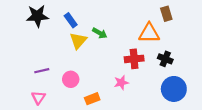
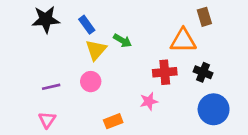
pink circle: (71, 79) -> (91, 82), moved

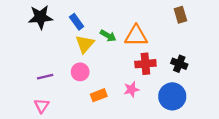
orange triangle: (183, 41) -> (136, 36), moved
blue circle: (214, 109) -> (172, 96), moved
orange rectangle: (113, 121) -> (99, 95), moved

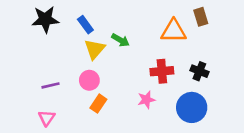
orange triangle: (136, 36) -> (174, 31), moved
orange rectangle: (99, 95) -> (98, 104), moved, turned -35

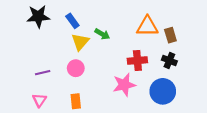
brown rectangle: (201, 17) -> (170, 35), moved
pink star: (146, 100) -> (124, 85), size x1.5
orange rectangle: (98, 104) -> (76, 101), moved, turned -40

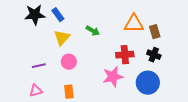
blue rectangle: (72, 21) -> (58, 15), moved
yellow triangle: (80, 42) -> (62, 38), moved
pink triangle: (39, 100) -> (36, 91), turned 40

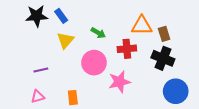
red cross: (125, 55) -> (127, 49), moved
black cross: (154, 55) -> (163, 58), size x1.5
pink circle: (69, 62) -> (94, 63), moved, size x1.5
blue circle: (148, 83) -> (176, 91), moved

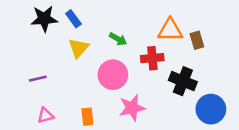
black cross: (163, 58) -> (183, 81), moved
purple line: (41, 70) -> (38, 79), moved
pink star: (119, 82) -> (132, 108), moved

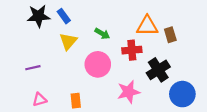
black cross: (183, 81) -> (158, 70), turned 35
pink star: (132, 108) -> (129, 92), moved

